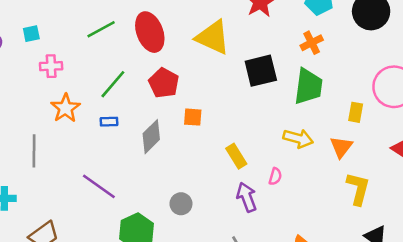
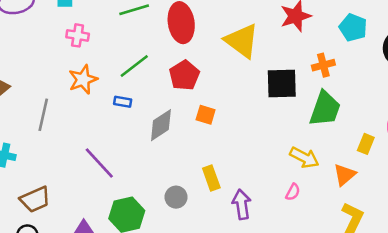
orange cross: (312, 43) -> (323, 65), moved
yellow rectangle: (236, 156) -> (211, 178), moved
pink semicircle: (275, 176) -> (293, 192), moved

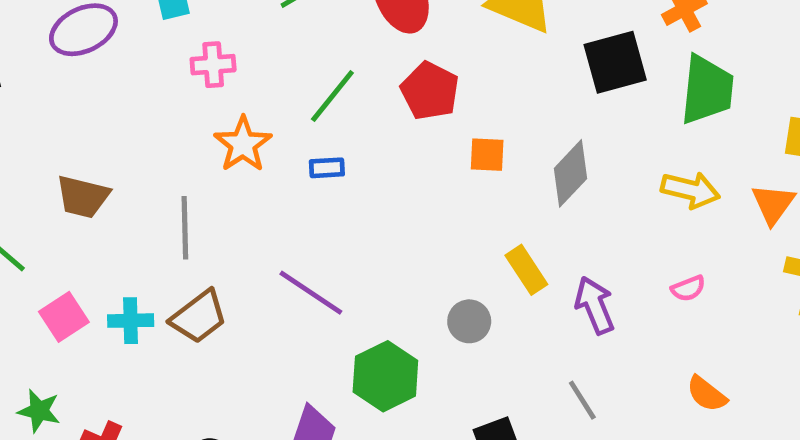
gray diamond: (161, 125) -> (570, 173), moved
pink semicircle: (293, 192) -> (688, 288), moved, turned 54
brown trapezoid: (35, 199) -> (199, 317), moved

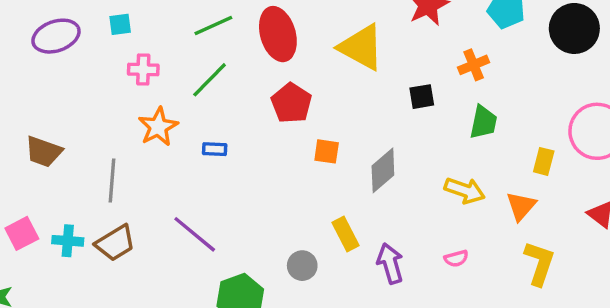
black square: (615, 62) -> (422, 97), size x0.6
green trapezoid: (707, 90) -> (483, 122), size x0.7
green line: (332, 96) -> (210, 80), moved

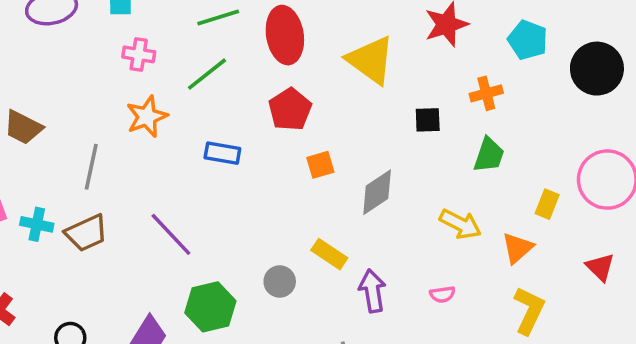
blue rectangle: (215, 149) -> (222, 153), moved, size x1.4
orange square: (327, 151) -> (320, 165), turned -32
yellow rectangle: (346, 234) -> (329, 254), turned -36

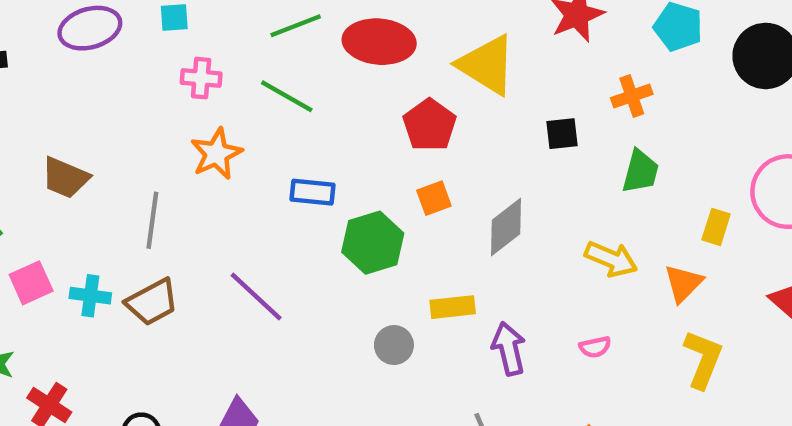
red ellipse: (285, 35) -> (379, 42), turned -72
green line: (207, 74) -> (287, 96), turned 72
red pentagon: (290, 109) -> (430, 125), moved
yellow rectangle: (329, 254) -> (453, 307), turned -36
green hexagon: (210, 307) -> (373, 243), moved

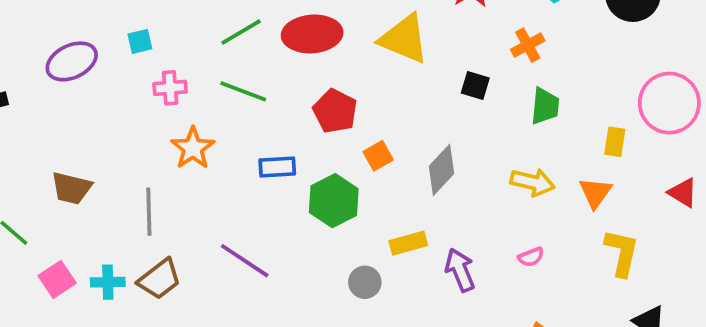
red pentagon: (430, 125) -> (335, 111), moved
black square: (562, 134) -> (475, 85), turned 32

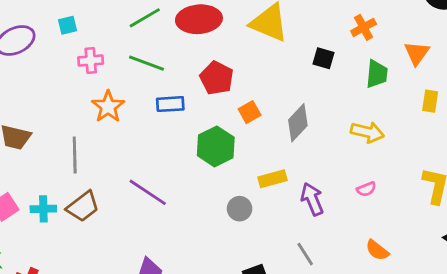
blue rectangle: (277, 167) -> (170, 104), moved
orange triangle: (595, 193) -> (417, 53), moved

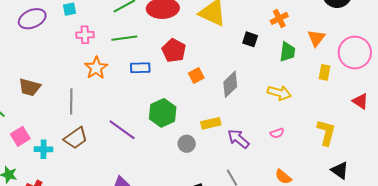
green line: (146, 63) -> (124, 38), turned -30
green hexagon: (216, 146) -> (163, 113), moved
purple arrow: (312, 199) -> (238, 139), turned -30
cyan cross: (43, 209) -> (44, 149), moved

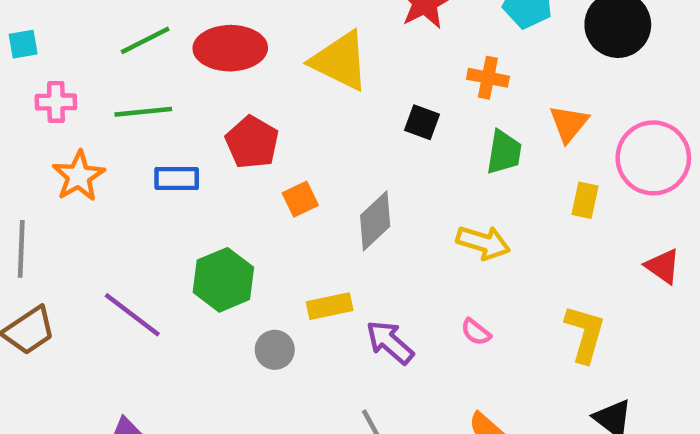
orange cross: (279, 18) -> (488, 78), turned 36
pink semicircle: (277, 133) -> (476, 332), turned 56

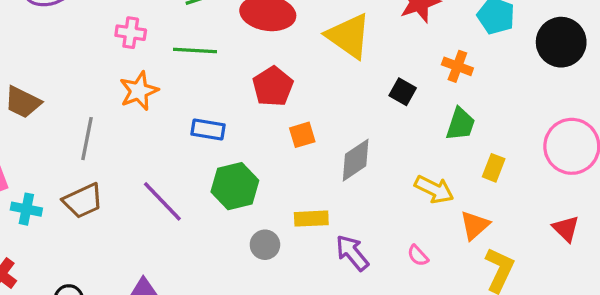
orange triangle: (569, 123) -> (475, 225), moved
blue rectangle: (177, 178) -> (208, 129), moved
yellow rectangle: (585, 200) -> (494, 168), moved

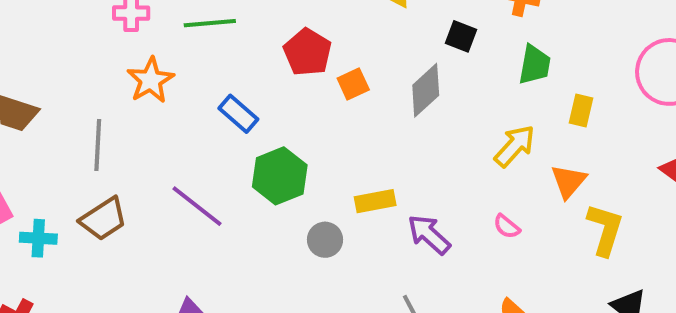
blue rectangle: (208, 129) -> (238, 114), turned 40
orange square: (302, 135) -> (353, 84), moved
gray diamond: (356, 160) -> (426, 90), moved
yellow arrow: (434, 189) -> (515, 146), turned -66

